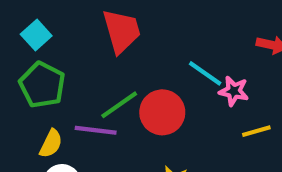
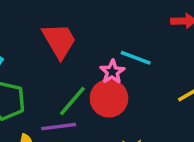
pink star: (234, 91) -> (112, 72), moved, turned -30

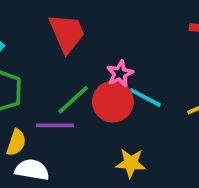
cyan line: (136, 58) -> (145, 97), moved

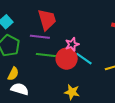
green line: (73, 100) -> (46, 55), turned 42
purple line: (55, 125) -> (40, 37), moved

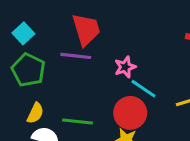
green line: (46, 55) -> (78, 121), moved
red circle: (67, 59) -> (130, 113), moved

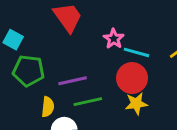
purple line: (76, 56) -> (73, 81), moved

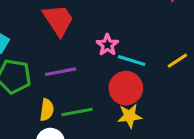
purple line: (73, 81) -> (61, 72), moved
yellow semicircle: (48, 107) -> (47, 110), moved

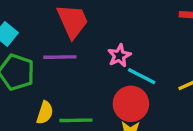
purple line: (61, 72) -> (60, 57), moved

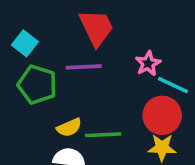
yellow semicircle: (45, 113) -> (69, 128), turned 50

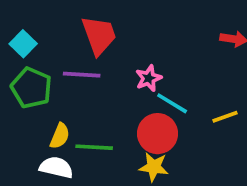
yellow semicircle: (69, 128) -> (60, 136), turned -50

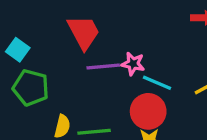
purple line: (82, 75) -> (103, 67), moved
pink star: (149, 78) -> (133, 64), turned -30

